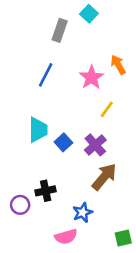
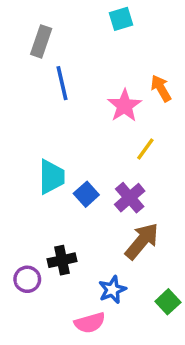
cyan square: (89, 14) -> (121, 19), turned 30
gray rectangle: (60, 30) -> (41, 41), moved
blue line: (46, 75) -> (62, 83), moved, turned -40
green square: (123, 238) -> (168, 302), moved, turned -30

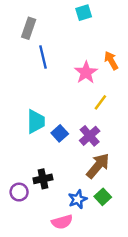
green square: (168, 302) -> (103, 197), moved

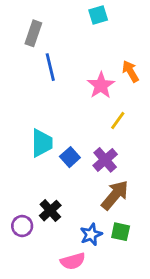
black cross: (43, 179) -> (50, 211), turned -30
green square: (103, 197) -> (121, 232), turned -35

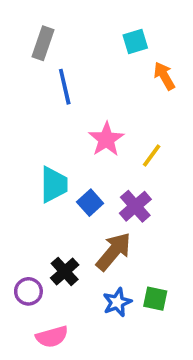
cyan square: (98, 15) -> (135, 41), moved
orange arrow: (130, 71) -> (164, 76), moved
pink star: (101, 85) -> (106, 139), moved
brown arrow: (115, 195) -> (114, 252), moved
pink semicircle: (73, 261) -> (52, 337), moved

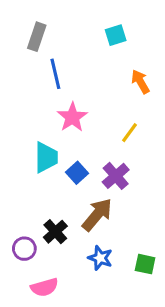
orange arrow: (164, 76) -> (140, 82), moved
pink star: (106, 139) -> (72, 117), moved
green square: (155, 299) -> (145, 264), moved
blue star: (117, 302) -> (100, 258), turned -30

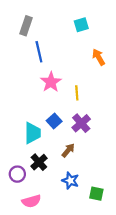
yellow line: (130, 133) -> (77, 93), moved, turned -40
cyan trapezoid: (46, 157) -> (32, 133), moved
brown arrow: (97, 215) -> (68, 150), size x0.6
green square: (145, 264) -> (96, 194), moved

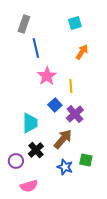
orange arrow: (99, 57) -> (82, 52), moved, turned 63
blue square: (54, 121) -> (55, 105), moved
brown arrow: (68, 150) -> (63, 139), size x1.5
green square: (96, 194) -> (86, 160), moved

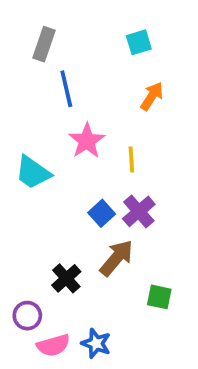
blue square: (55, 105) -> (102, 213), moved
cyan trapezoid: (30, 123) -> (33, 172), moved, turned 125
purple circle: (16, 161) -> (27, 316), moved
blue star: (65, 167) -> (96, 343), moved

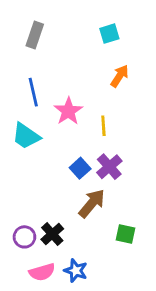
blue line: (66, 89) -> (33, 92), moved
black cross: (66, 278) -> (52, 234), moved
purple circle: (27, 316) -> (24, 237), moved

